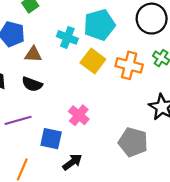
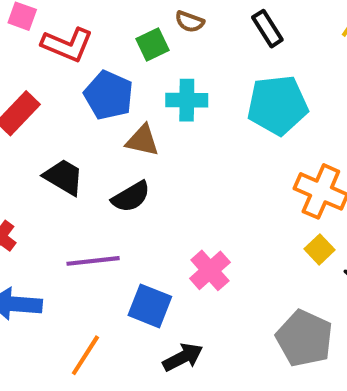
cyan cross: (67, 37) -> (187, 100), moved, turned -30
yellow square: (93, 61) -> (319, 249), moved, size x0.6
black semicircle: (32, 84) -> (131, 197), turned -60

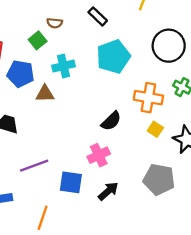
black semicircle: (131, 197) -> (111, 121), moved
pink cross: (210, 270) -> (99, 155), turned 30
black arrow: (183, 357) -> (108, 191), moved

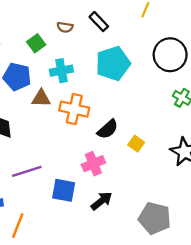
brown semicircle: (55, 23) -> (65, 27), moved
orange cross: (148, 98) -> (74, 109), moved
yellow square: (155, 129) -> (136, 144), moved
gray pentagon: (159, 179) -> (155, 218), moved
orange line: (43, 218) -> (18, 226), moved

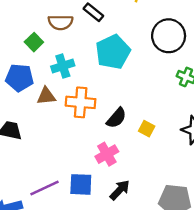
brown semicircle: (65, 27) -> (60, 22), size x1.5
purple line: (27, 171) -> (44, 188), moved

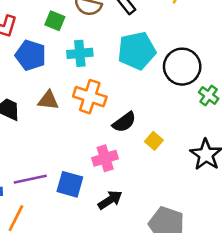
black circle: (169, 36) -> (182, 67), moved
green square: (34, 42) -> (55, 21), turned -36
brown triangle: (46, 96) -> (48, 100), moved

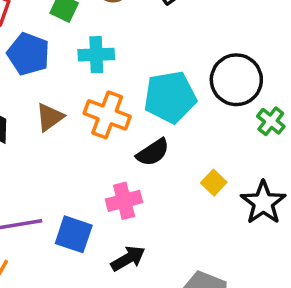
cyan pentagon: (137, 51) -> (170, 97), moved
brown triangle: (48, 100) -> (50, 117), turned -45
yellow square: (154, 141) -> (214, 183), moved

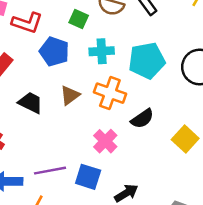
cyan pentagon: (170, 97) -> (147, 61), moved
yellow square: (214, 183) -> (185, 139), size x1.5
pink cross: (124, 201) -> (105, 141), moved, turned -30

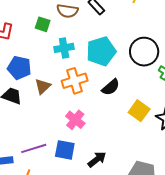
blue pentagon: (54, 52) -> (19, 68), moved
orange cross: (110, 93) -> (75, 81), turned -30
black semicircle: (142, 119) -> (111, 87), moved

